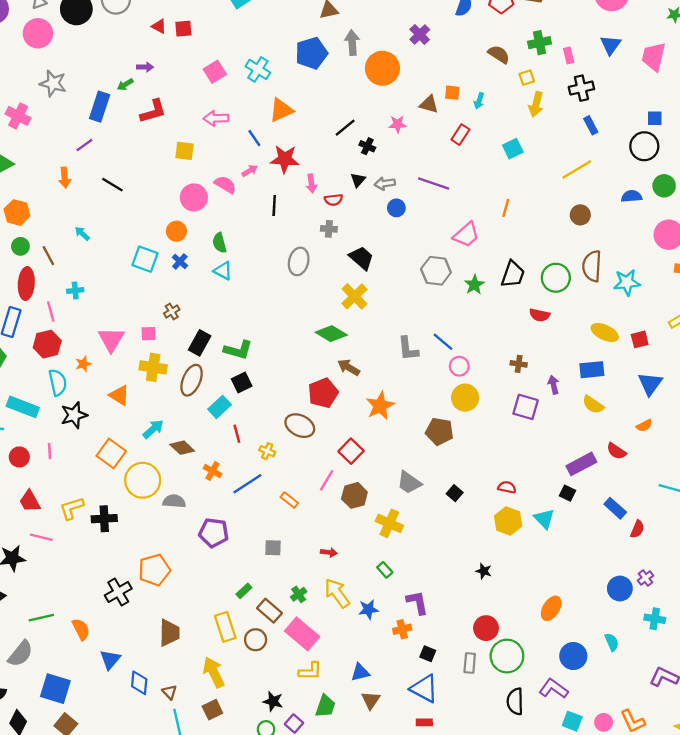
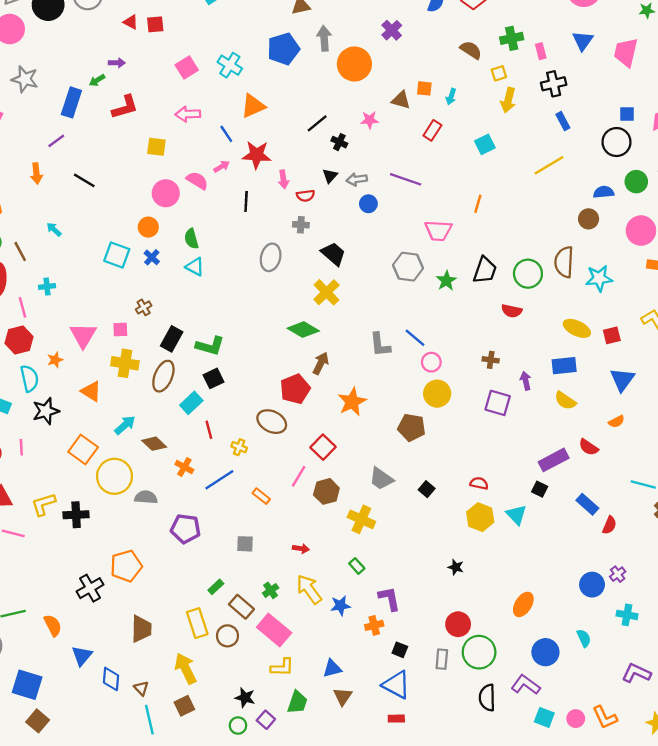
brown circle: (580, 215) -> (589, 219), moved
pink trapezoid: (466, 235) -> (438, 231), turned 44
brown arrow: (349, 367) -> (321, 363), turned 85

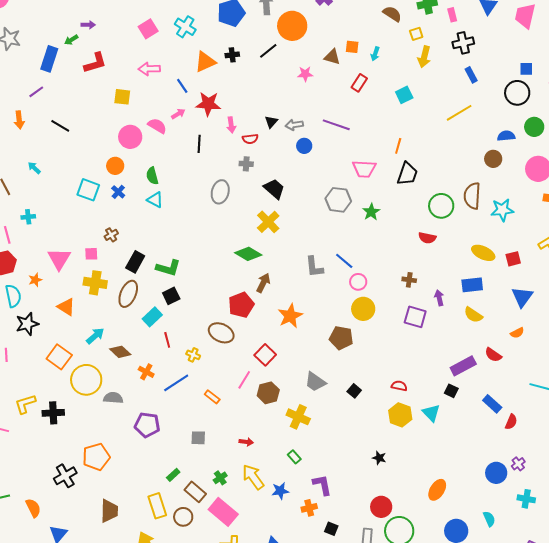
black line: (317, 123) -> (268, 51), moved
black cross: (339, 142) -> (232, 55), moved, turned -32
black trapezoid: (485, 270) -> (407, 174), moved

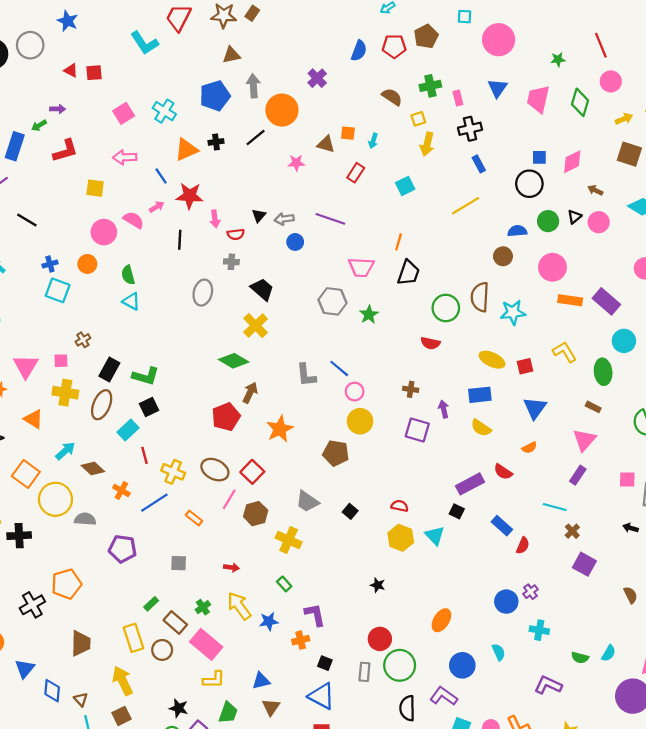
blue cross: (118, 192) -> (50, 264), moved, turned 32
brown ellipse: (221, 333) -> (215, 470), moved
yellow cross: (193, 355) -> (173, 472), size x1.5

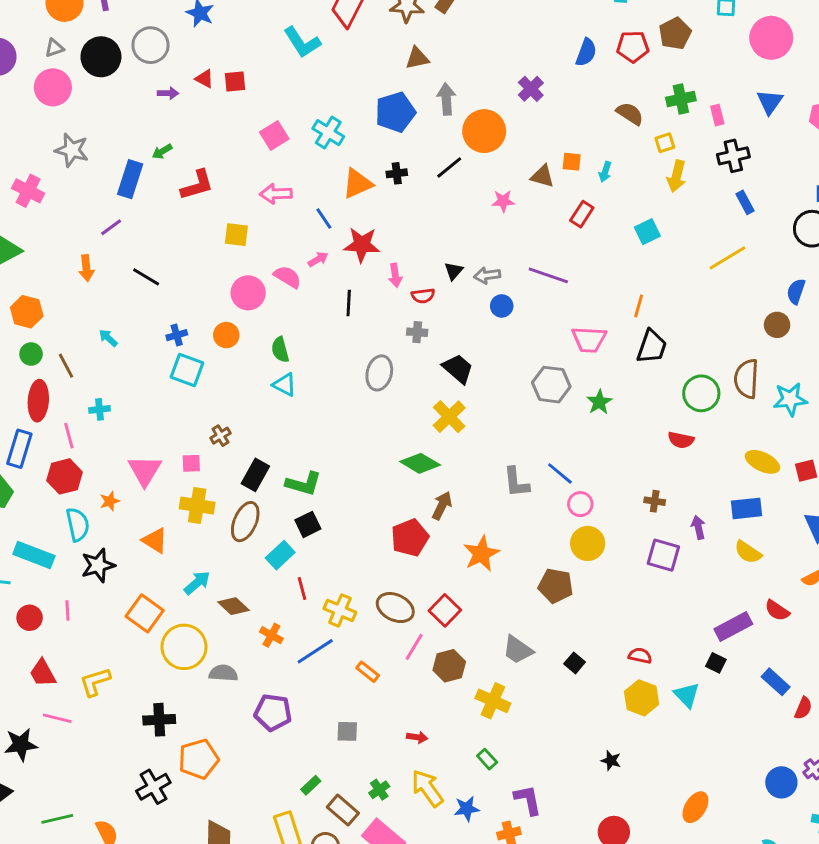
purple arrow: (58, 109) -> (168, 93), moved
blue semicircle: (517, 231) -> (796, 291), turned -66
black cross: (19, 536) -> (159, 720), moved

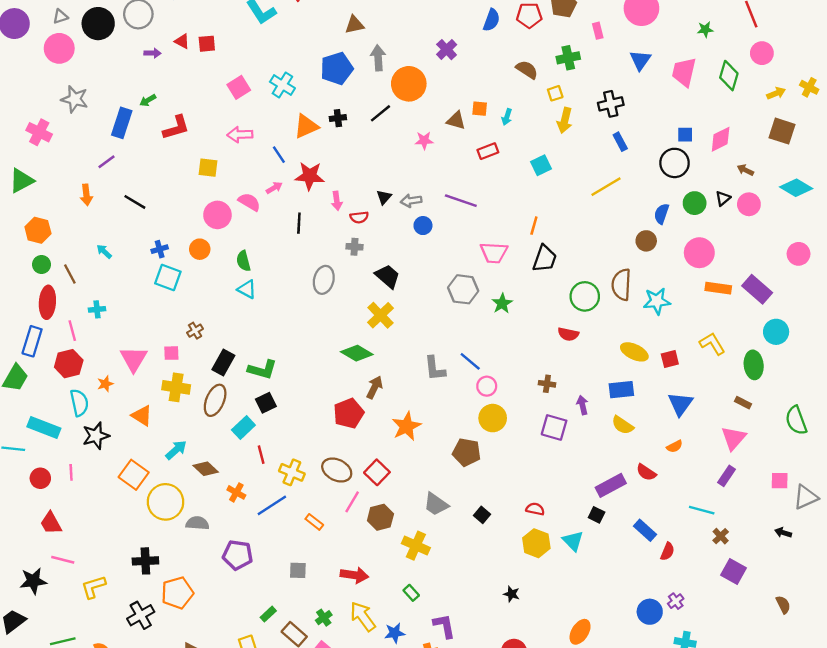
pink rectangle: (717, 115) -> (598, 31), moved
red rectangle: (582, 214) -> (488, 151), turned 36
yellow L-shape: (95, 682) -> (93, 587), moved
red arrow: (417, 737) -> (354, 575), size x1.6

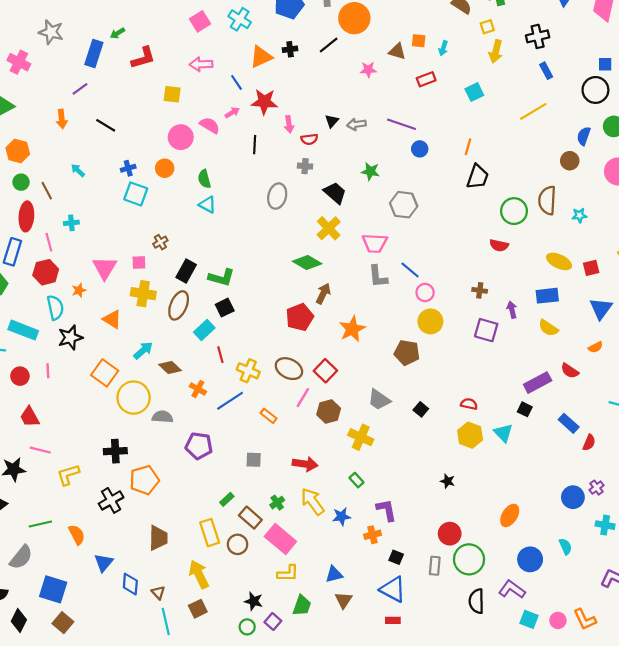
blue circle: (423, 226) -> (420, 149), moved
pink trapezoid: (494, 253) -> (375, 243), moved
cyan star: (657, 301) -> (579, 215), size x0.6
green star: (502, 303) -> (370, 171), moved, turned -30

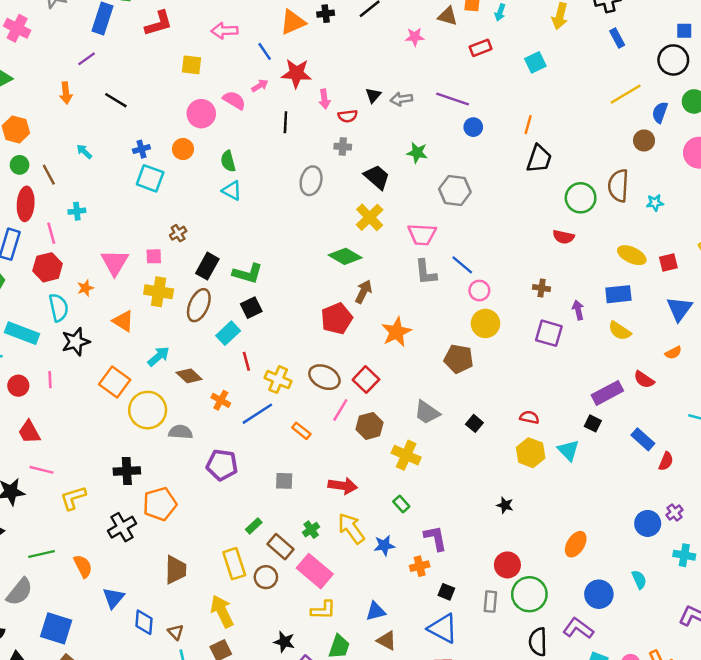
yellow line: (533, 111) -> (626, 94), moved
brown triangle: (344, 600) -> (387, 641), turned -36

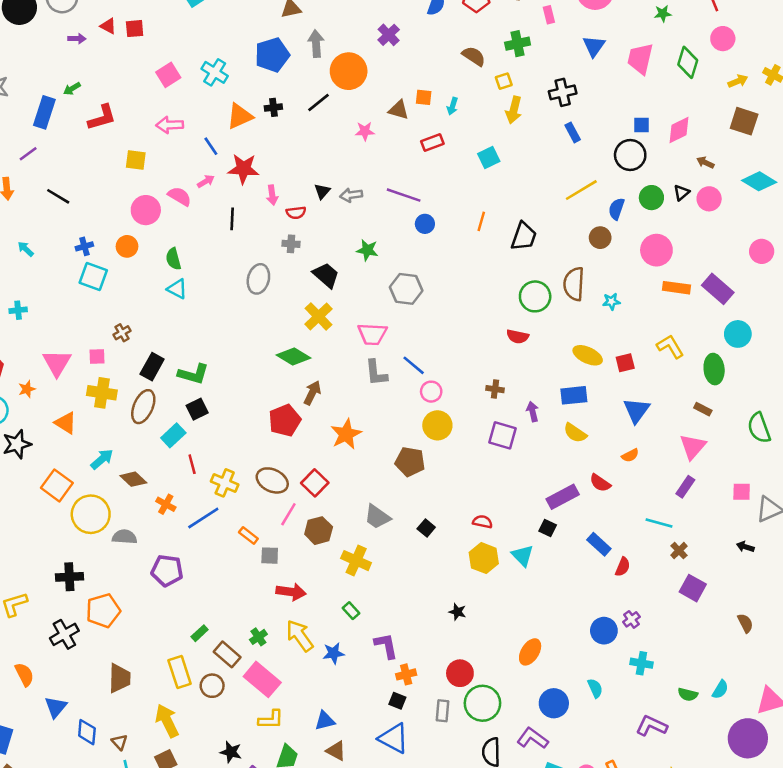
black trapezoid: (539, 159) -> (524, 236), moved
gray square: (284, 481) -> (270, 556), moved
orange cross: (420, 566) -> (406, 674), moved

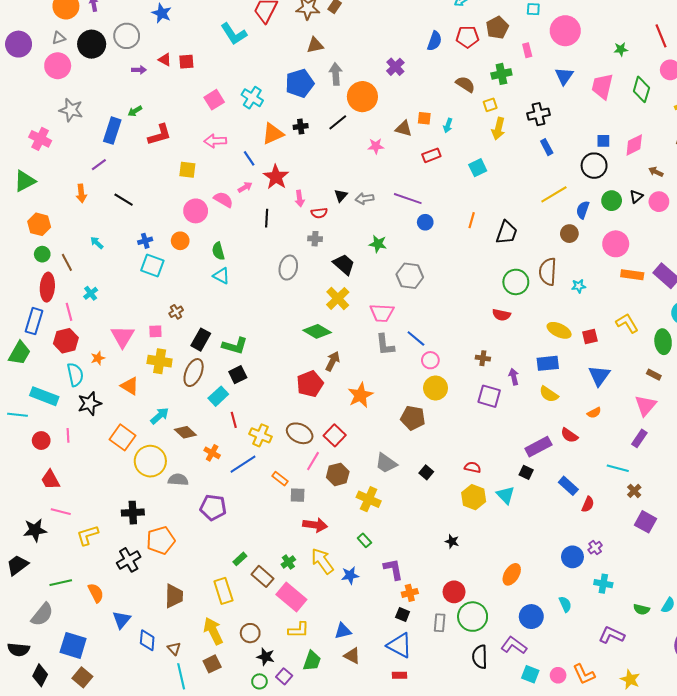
red star: (243, 169) -> (276, 177), turned 30
cyan cross: (18, 310) -> (91, 293), turned -32
brown circle: (212, 686) -> (250, 633), moved

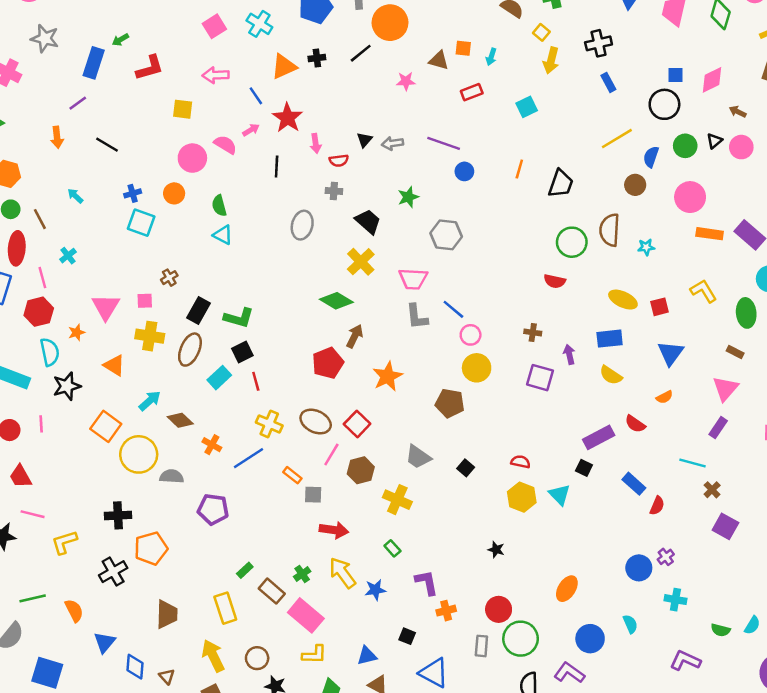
yellow square: (490, 105) -> (541, 32), turned -32
green star: (378, 244) -> (408, 197), turned -30
red line: (234, 420) -> (256, 381), moved
black square: (403, 615) -> (407, 636), moved

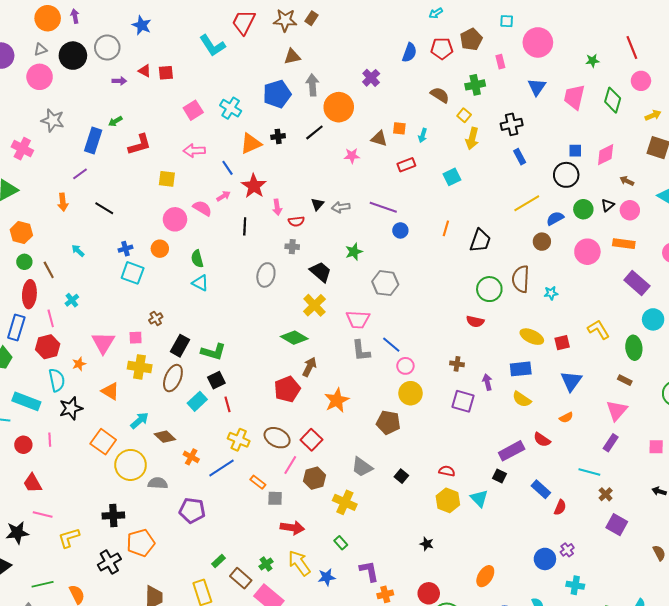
blue semicircle: (651, 157) -> (555, 218), turned 42
orange rectangle: (710, 234) -> (624, 244), moved

